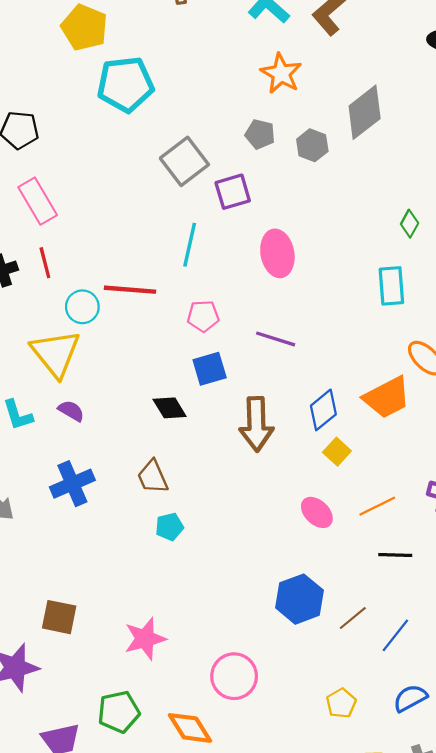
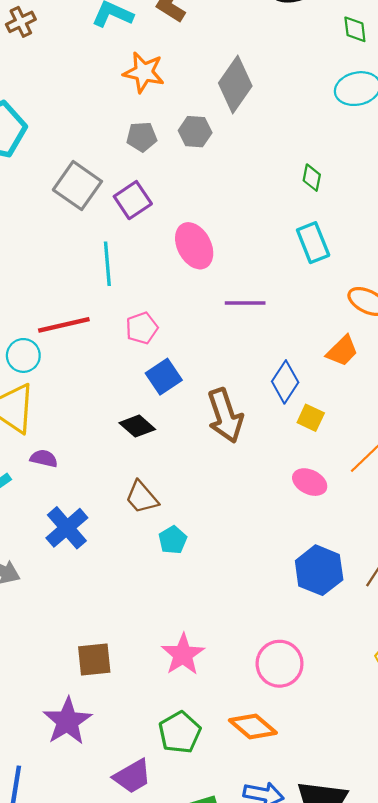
purple line: (276, 339) -> (245, 303), moved
orange trapezoid: (387, 397) -> (342, 351), size x0.7

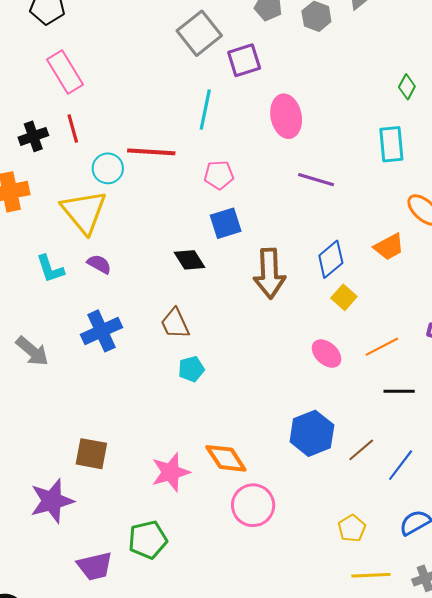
orange diamond: (253, 727) -> (226, 458), moved

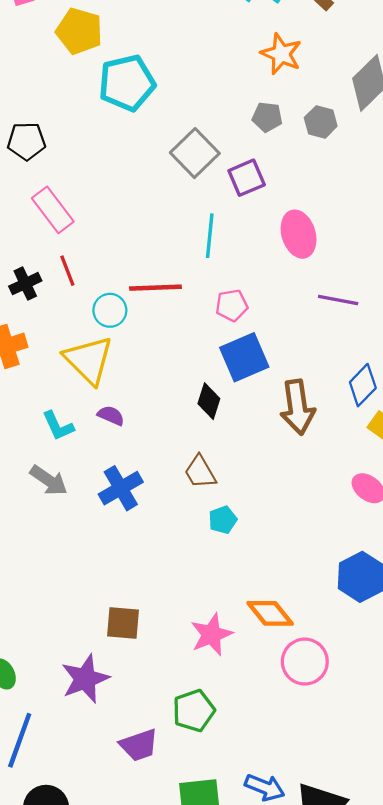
blue square: (226, 223) -> (244, 357), size x1.4
black diamond: (190, 260) -> (209, 401), turned 56
gray arrow: (32, 351) -> (49, 480), moved

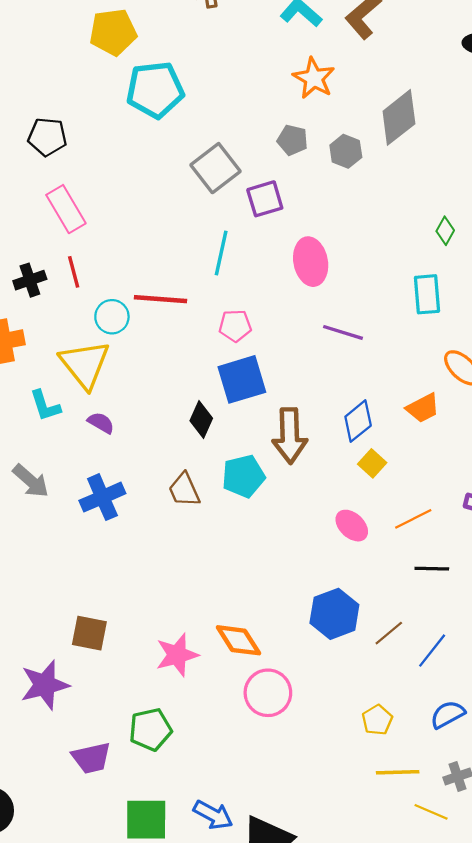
yellow pentagon: (79, 31) -> (113, 32), turned -30
cyan L-shape: (58, 426) -> (45, 406), moved
cyan pentagon: (223, 520) -> (243, 476), moved, size x1.5

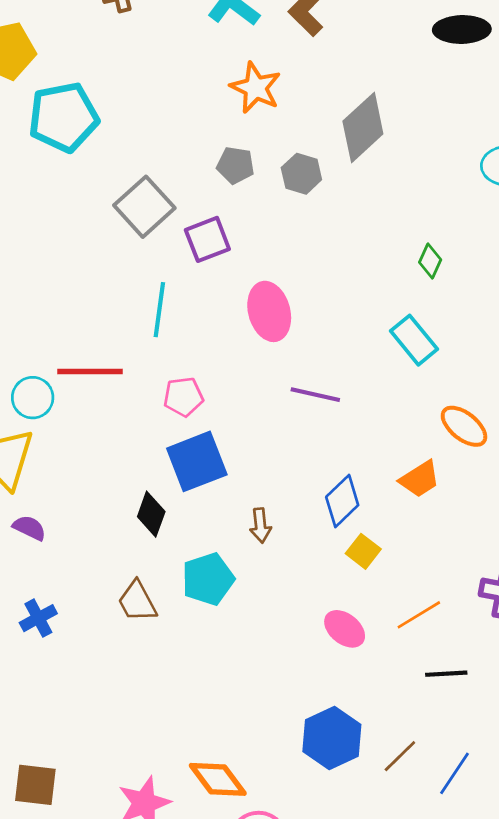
cyan rectangle: (427, 294) -> (414, 340), turned -30
brown arrow: (290, 436) -> (260, 525), size x0.5
blue cross: (102, 497) -> (38, 618), size x0.7

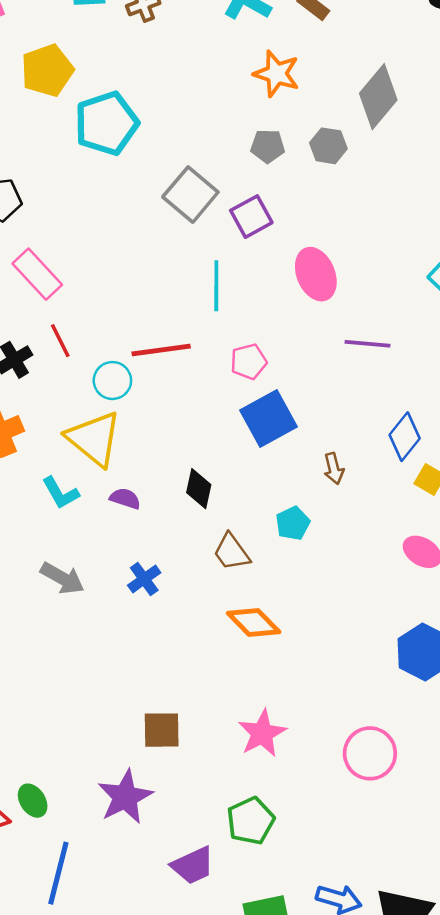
black diamond: (151, 514) -> (199, 489), moved
cyan pentagon: (208, 579) -> (293, 523), size x0.7
orange diamond: (218, 779) -> (254, 622), moved

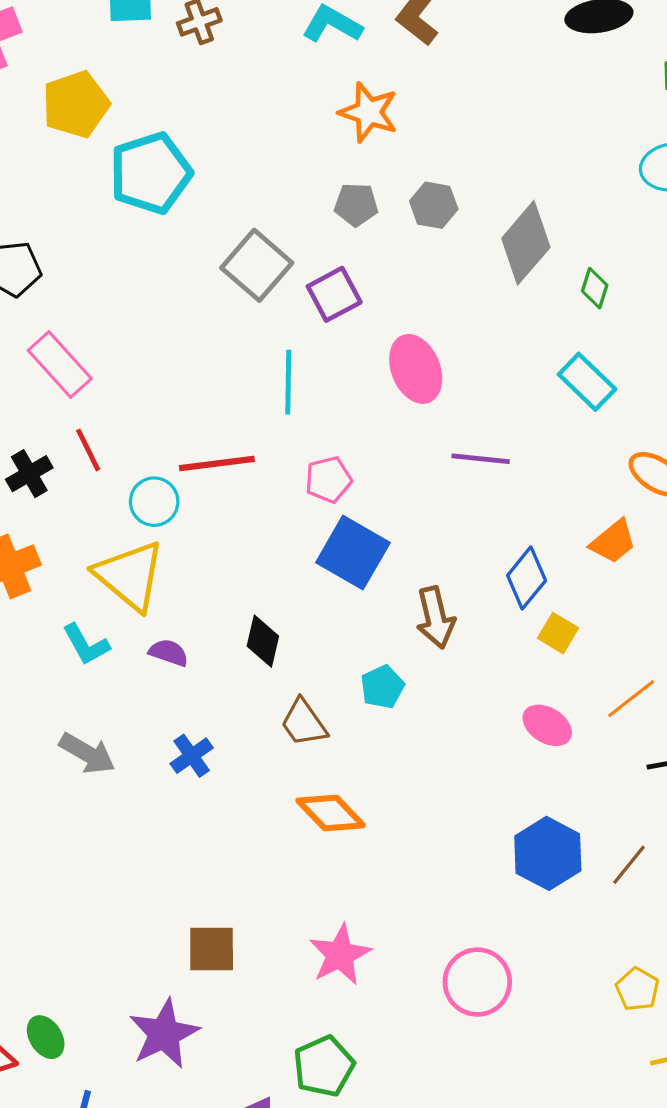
gray diamond: (378, 97) -> (526, 243), moved
blue square: (268, 418) -> (353, 553), turned -32
brown arrow: (334, 469) -> (435, 618), size x1.5

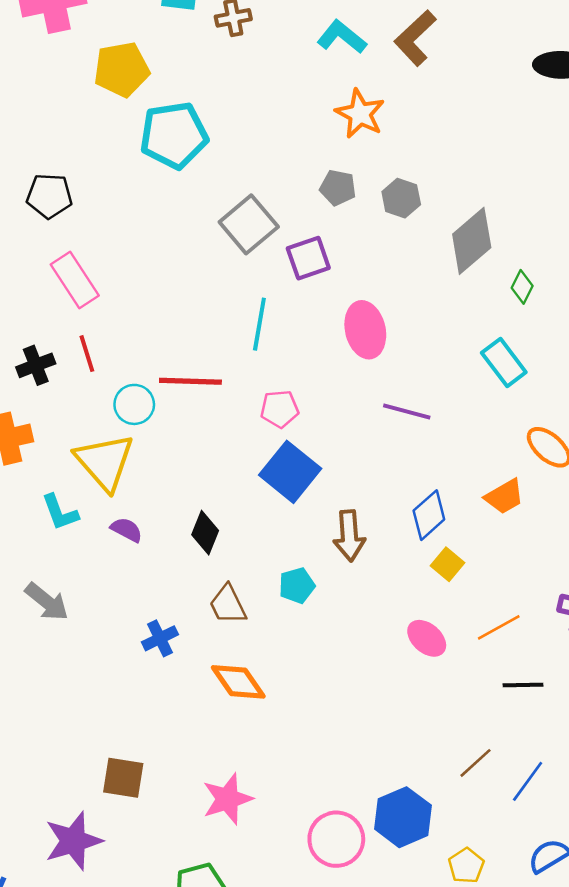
blue cross: (192, 756) -> (160, 638), moved
blue hexagon: (548, 853) -> (403, 817), moved

